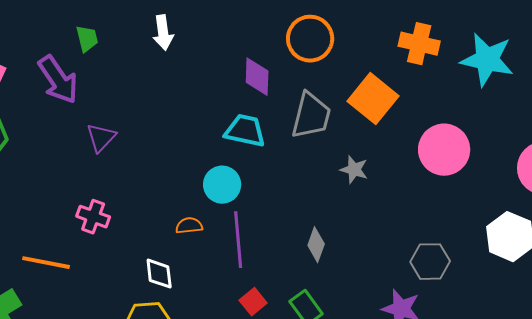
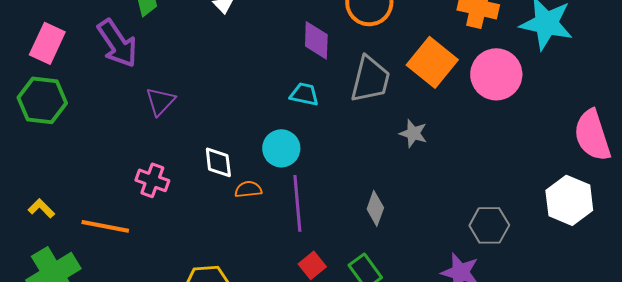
cyan trapezoid: (245, 131) -> (304, 94), size x0.7
pink circle: (444, 150) -> (496, 74), moved
white diamond: (159, 274) -> (218, 162), moved

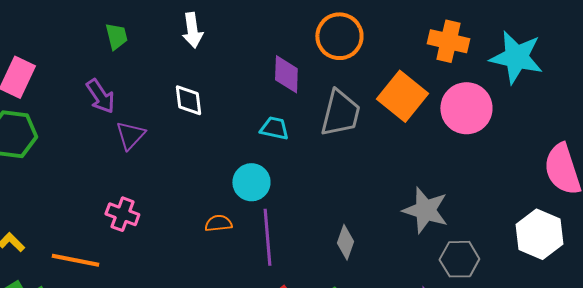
purple arrow: (117, 43) -> (100, 96), moved, size x0.7
gray star: (413, 133) -> (425, 210), moved, size x1.6
white diamond: (218, 162) -> (188, 100), moved

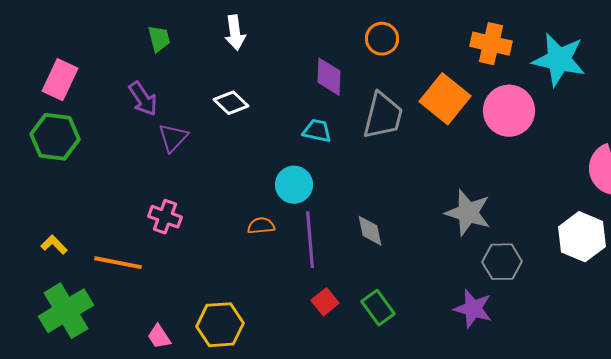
orange circle: (339, 36) -> (382, 39), size x0.7
white diamond: (188, 100) -> (231, 103), turned -40
gray diamond: (345, 242) -> (370, 231), moved, turned -32

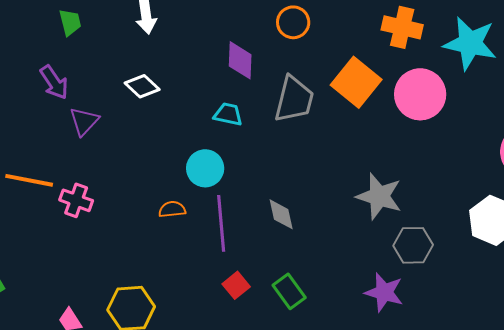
orange line: (118, 263) -> (29, 180), moved

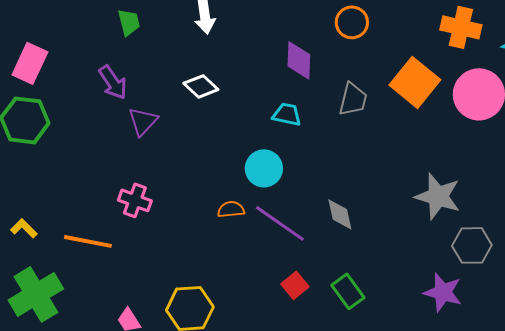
gray trapezoid: (294, 99) -> (353, 99), size x0.7
orange line: (29, 180) -> (88, 241), moved
purple line: (221, 223) -> (280, 223), turned -50

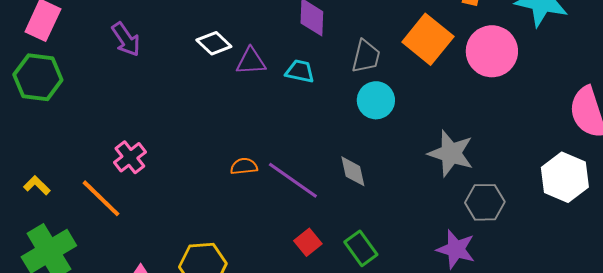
purple triangle: (143, 121) -> (251, 61), moved, turned 44
cyan circle: (264, 168) -> (376, 100), moved
pink cross: (135, 200) -> (130, 157), moved, turned 32
orange line: (88, 241) -> (101, 198), turned 33

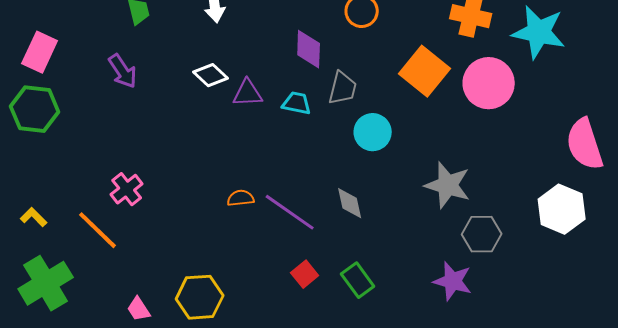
gray trapezoid: (366, 56) -> (343, 88), moved

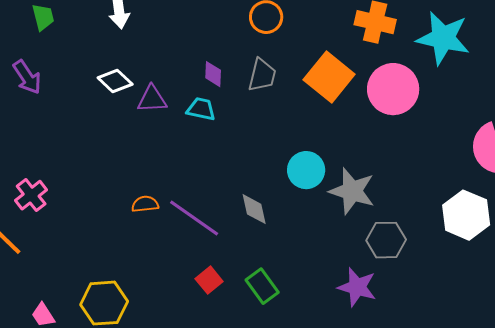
purple diamond: (309, 49) -> (213, 74), moved, size x0.7
gray trapezoid: (343, 88) -> (262, 75), moved
cyan circle: (373, 132) -> (306, 170), moved

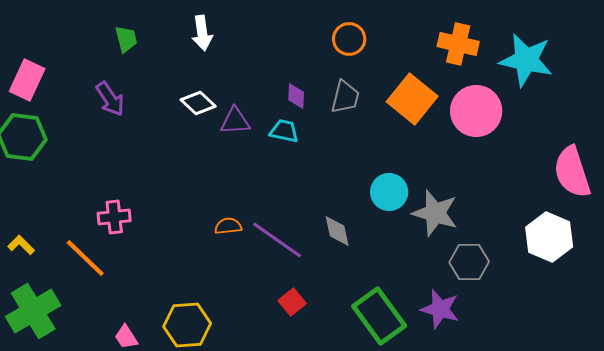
pink cross: (31, 195) -> (114, 217), turned 32
green rectangle: (262, 286) -> (379, 316), moved, size x1.6

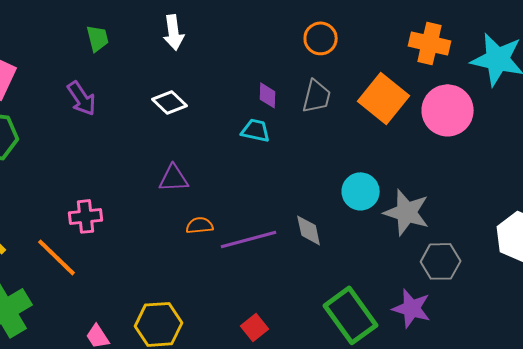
purple triangle: (235, 121) -> (174, 178), moved
purple line: (277, 240) -> (249, 239), turned -50
red square: (292, 302) -> (255, 327), moved

